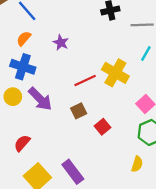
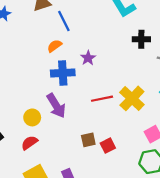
blue cross: (23, 67) -> (63, 73), moved, turned -35
yellow circle: (13, 97) -> (32, 117), moved
brown square: (79, 111) -> (88, 140), moved

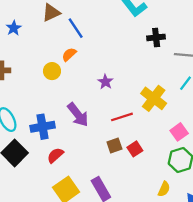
purple star: (88, 58) -> (105, 82), moved
blue cross: (63, 73) -> (43, 127), moved
red line: (102, 99) -> (122, 117), moved
yellow circle: (32, 117) -> (52, 71), moved

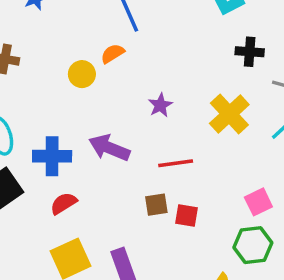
yellow cross: (154, 98) -> (229, 114), moved
purple arrow: (78, 115) -> (109, 148), turned 140
red square: (135, 149) -> (187, 216), turned 32

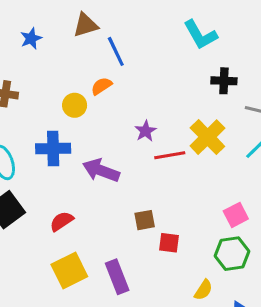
blue cross: (52, 156) -> (53, 149), moved
red line: (176, 163) -> (170, 155), moved
red square: (187, 216) -> (169, 243), moved

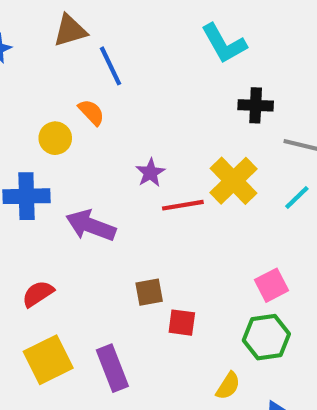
orange semicircle: (101, 86) -> (91, 112), turned 80

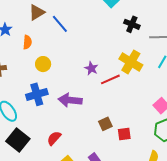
black cross: (256, 105) -> (132, 24), turned 35
orange semicircle: (91, 112) -> (27, 42), moved, turned 64

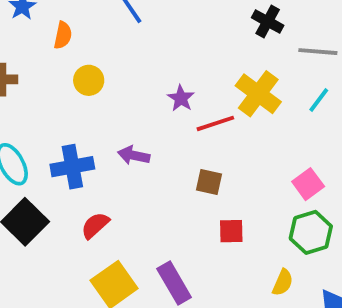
blue cross: (37, 94) -> (72, 167), moved
purple arrow: (70, 100) -> (134, 155), size x0.7
brown square: (105, 124) -> (209, 182), moved, turned 32

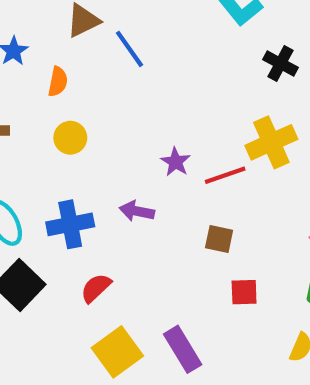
yellow circle: (89, 80) -> (70, 138), moved
yellow cross: (258, 94) -> (271, 142), turned 30
purple star: (181, 98) -> (176, 162), moved

